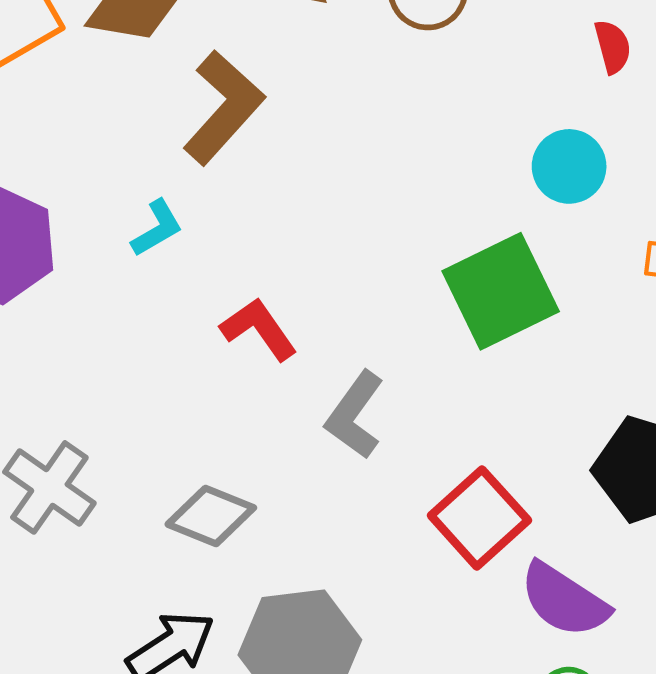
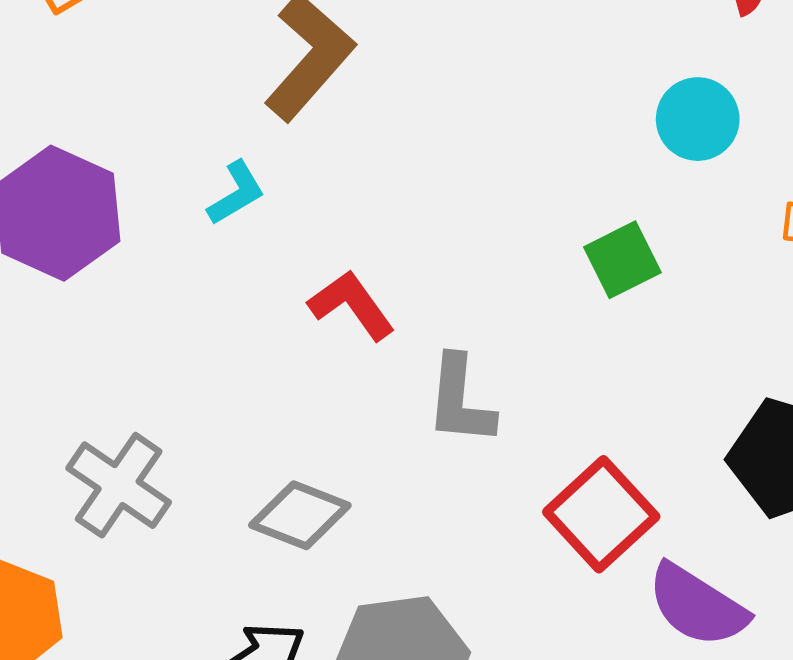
green square: (501, 291) -> (622, 260), size x0.6
gray L-shape: (355, 415) -> (460, 400), turned -30

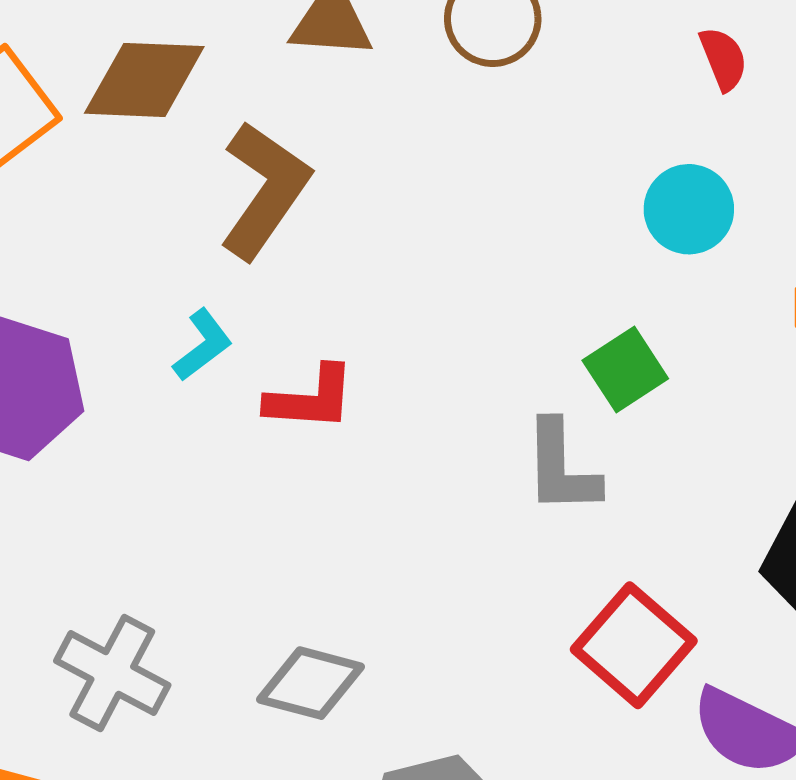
red L-shape: (352, 305) -> (310, 398), moved, turned 136
gray L-shape: (460, 400) -> (561, 467), moved

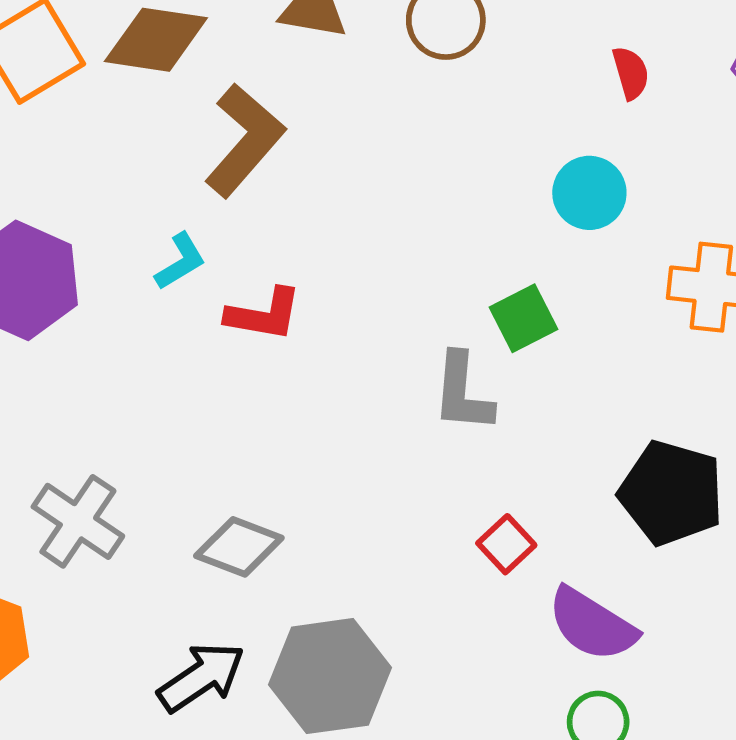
red square: (634, 645) -> (506, 544), size x0.6

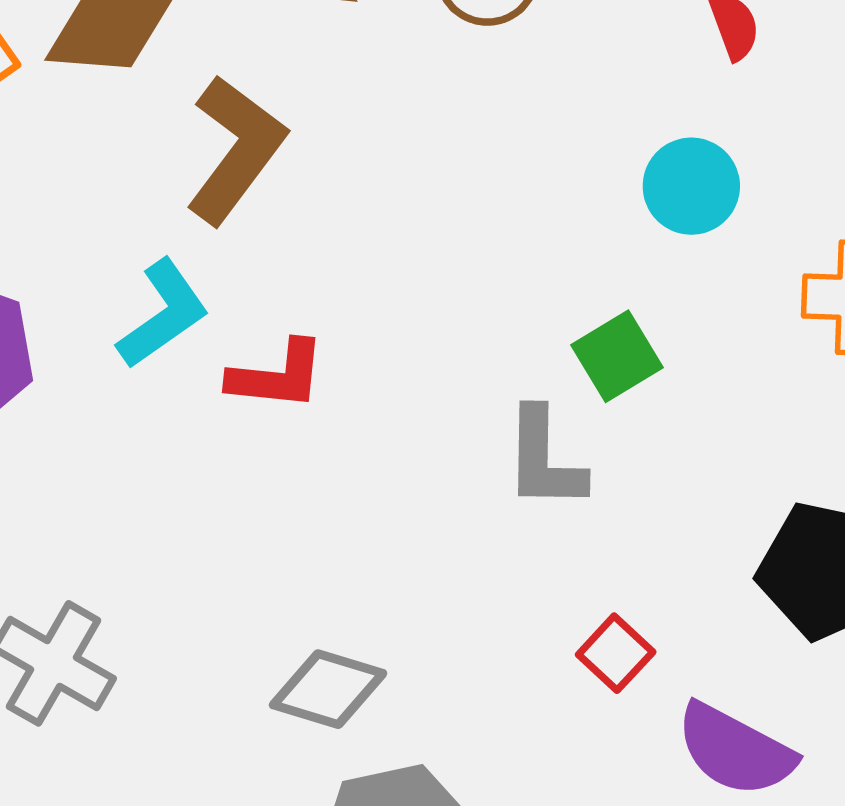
cyan L-shape: (180, 261) -> (163, 314), size x1.4
gray diamond: (239, 547) -> (328, 689), moved

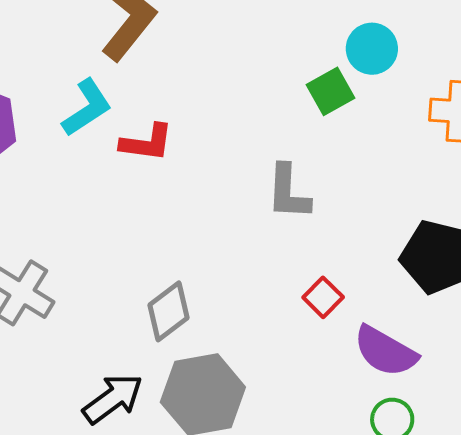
green square: (617, 356) -> (330, 91), moved
gray diamond: (328, 689) -> (169, 311), turned -56

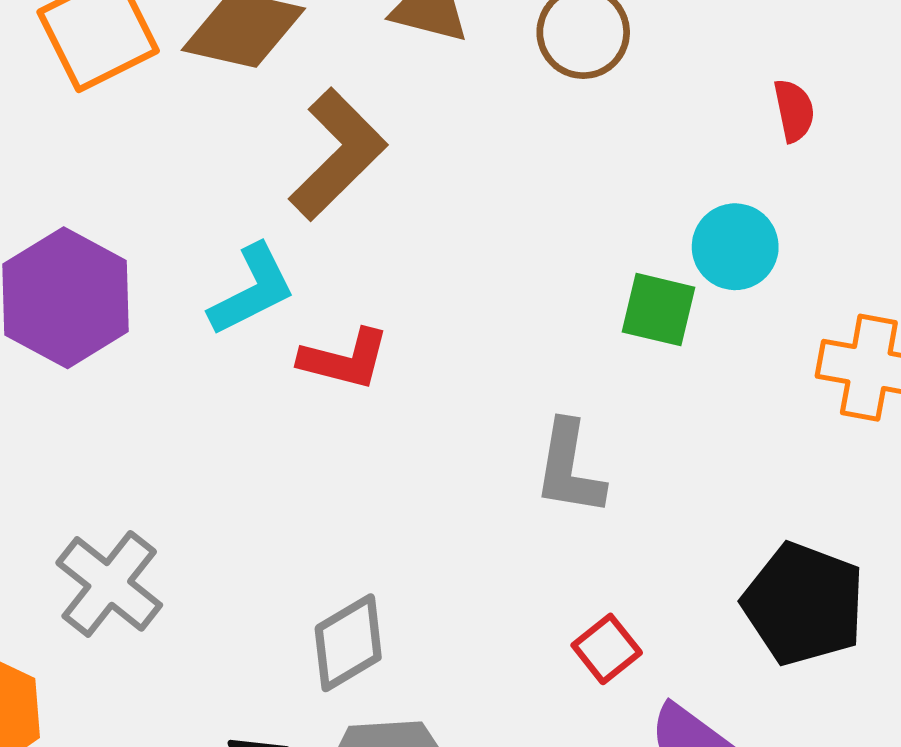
green square: (330, 91) -> (658, 310), turned 36

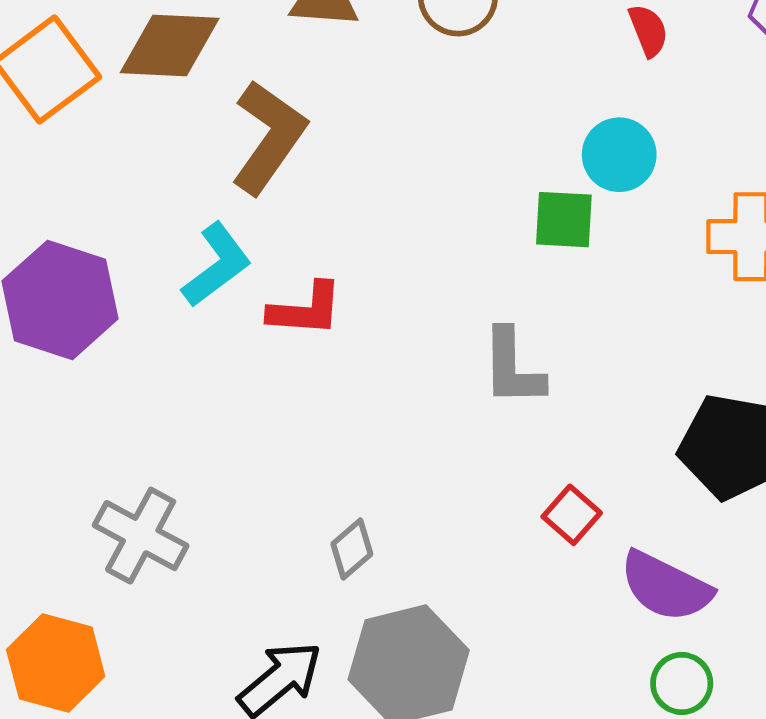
gray diamond: (348, 643) -> (352, 549), size x0.7

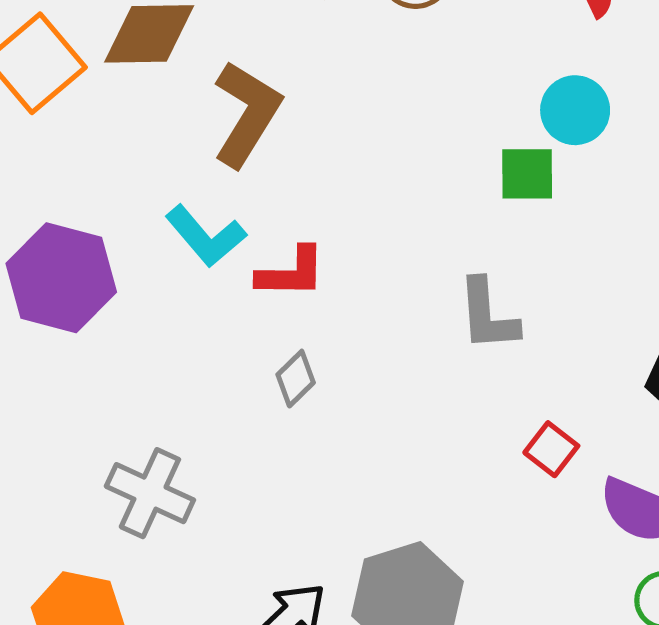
cyan L-shape: (217, 265) -> (206, 236), turned 90
gray diamond: (352, 549) -> (296, 379), moved

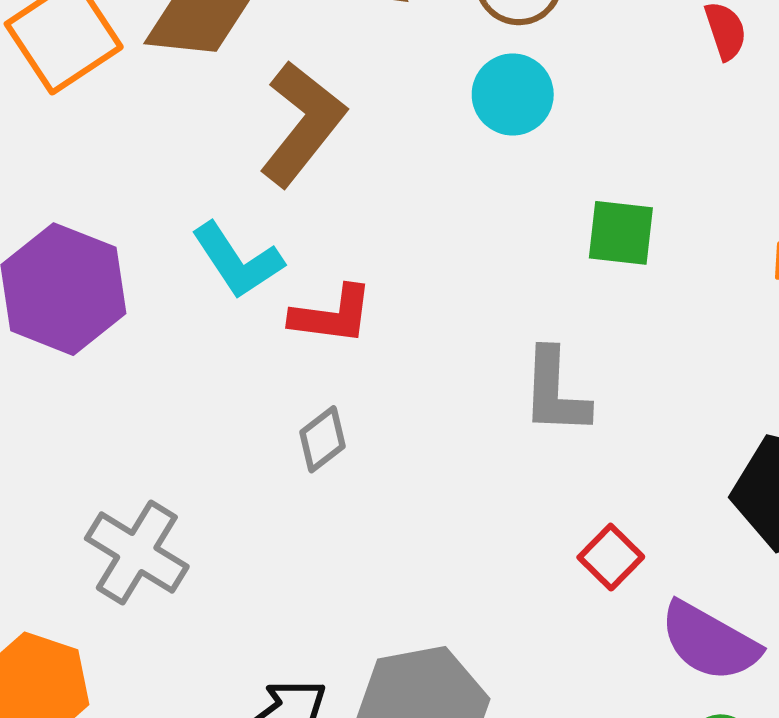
cyan circle: (575, 110) -> (513, 94), moved

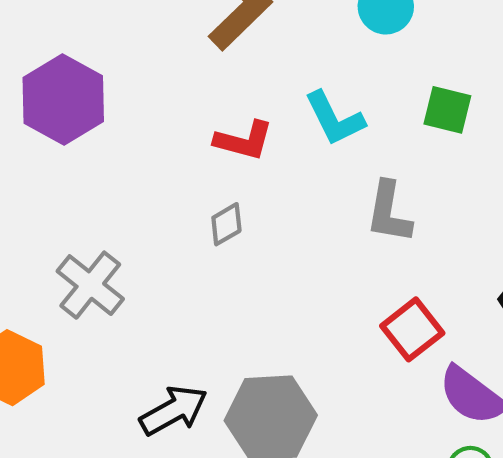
cyan L-shape: (237, 261) -> (335, 119), moved
red square: (611, 557) -> (412, 329), size x1.4

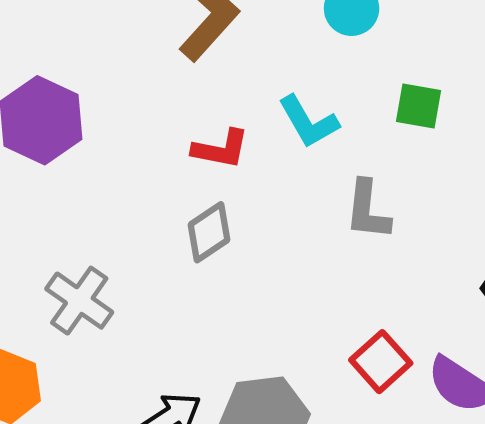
gray diamond: (226, 224) -> (209, 232), size x1.4
red square: (412, 329) -> (381, 362), moved

